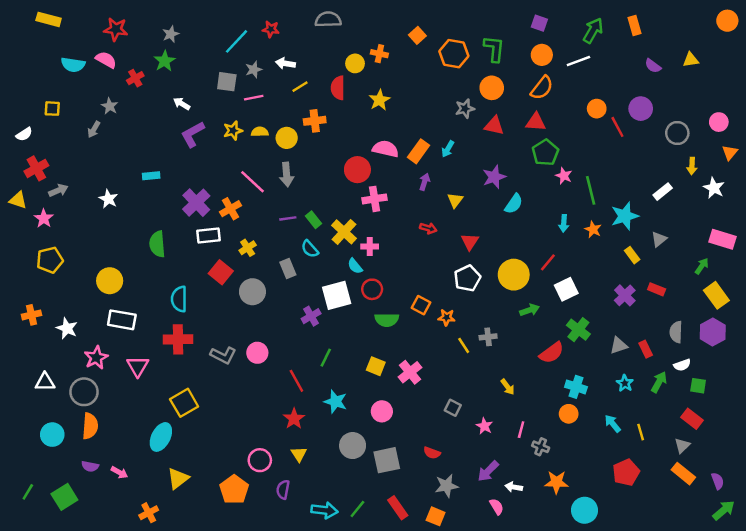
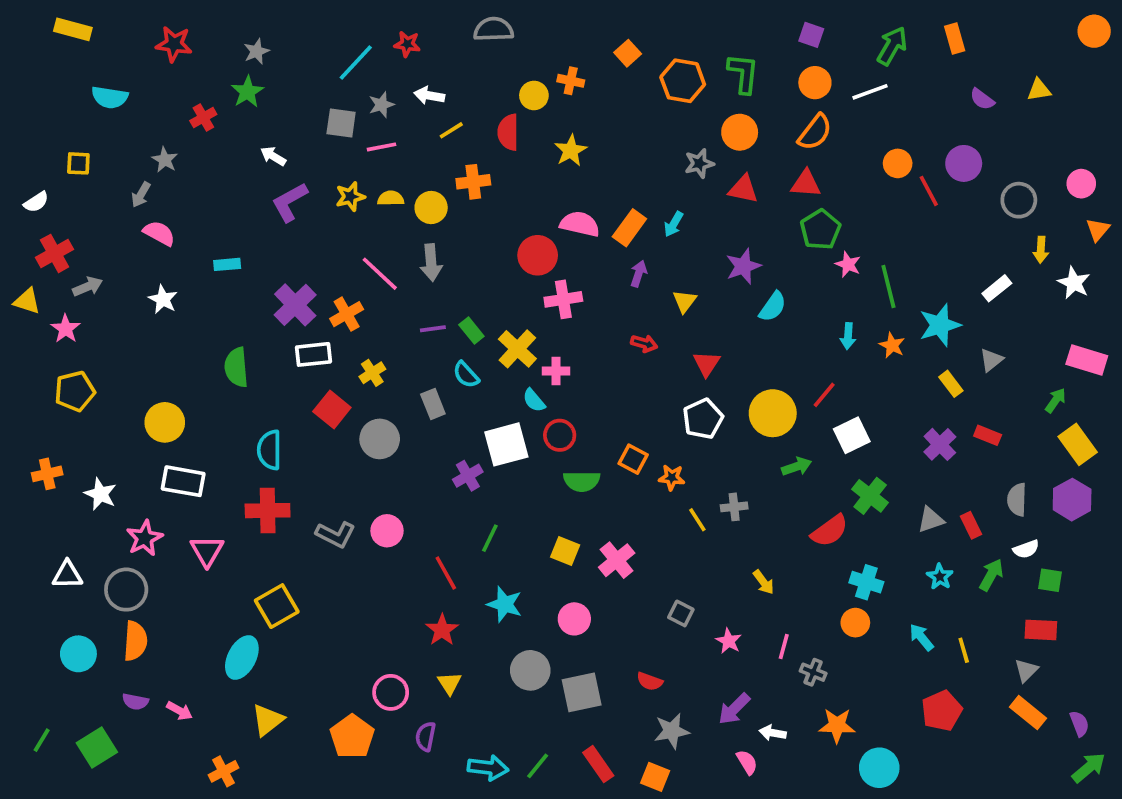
pink semicircle: (106, 60) -> (159, 233), moved
red rectangle: (692, 419) -> (1041, 630), turned -35

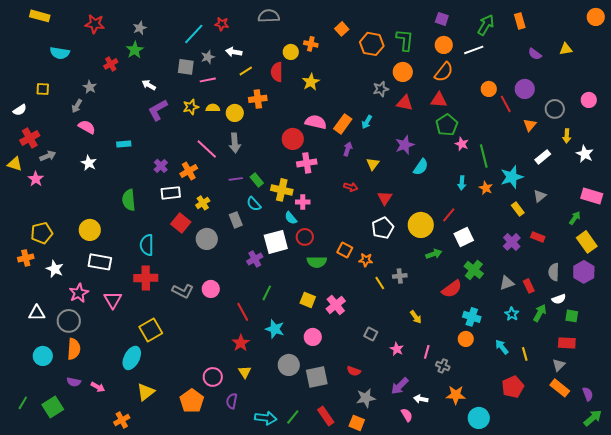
orange triangle: (1098, 230) -> (530, 125), moved
purple cross: (295, 305) -> (161, 166), size x0.6
yellow cross: (517, 349) -> (282, 190), turned -30
yellow pentagon: (75, 391) -> (42, 233), moved

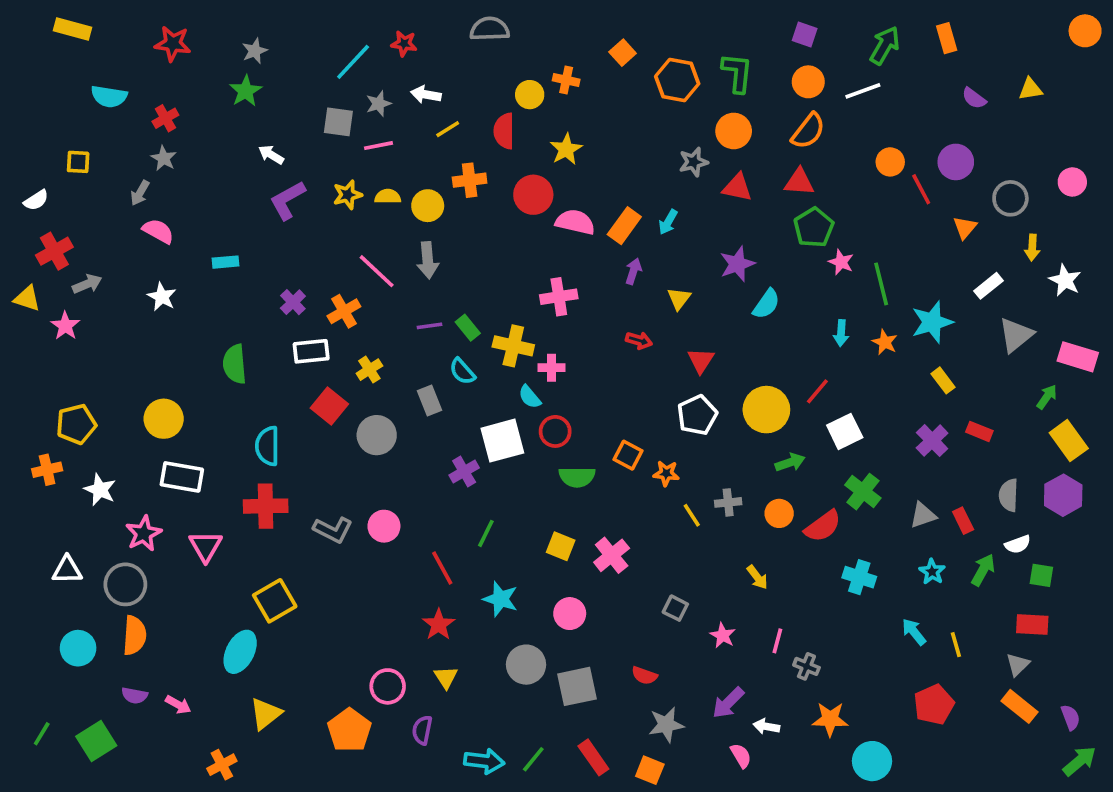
red cross: (111, 64) -> (165, 118), moved
red circle: (293, 139) -> (533, 195), moved
gray triangle: (540, 196) -> (1016, 335), moved, size x1.5
orange circle: (466, 339) -> (779, 513), moved

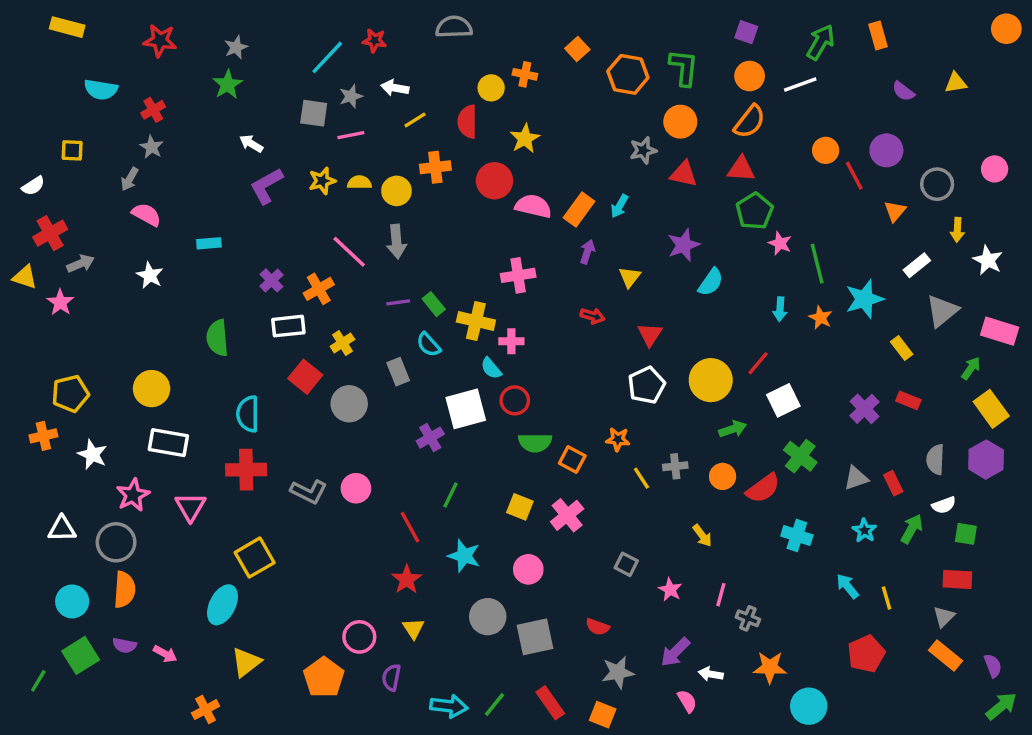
yellow rectangle: (943, 380) -> (902, 348), moved
orange square: (628, 455) -> (572, 460), moved
green square: (96, 741) -> (81, 655), moved

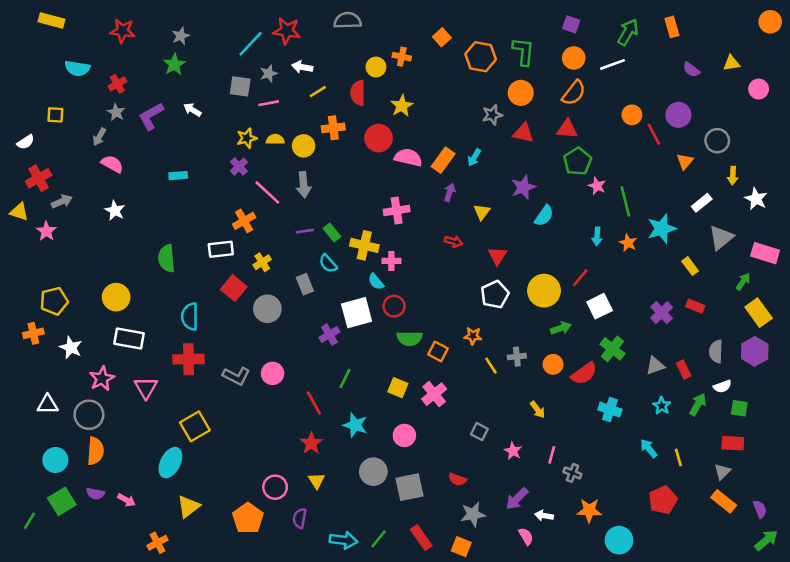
red star: (375, 41) -> (287, 31), size x1.5
pink circle: (995, 169) -> (759, 89), moved
purple L-shape: (266, 186) -> (151, 116), moved
cyan rectangle: (209, 243) -> (178, 176), moved
purple cross: (271, 280) -> (239, 167), moved

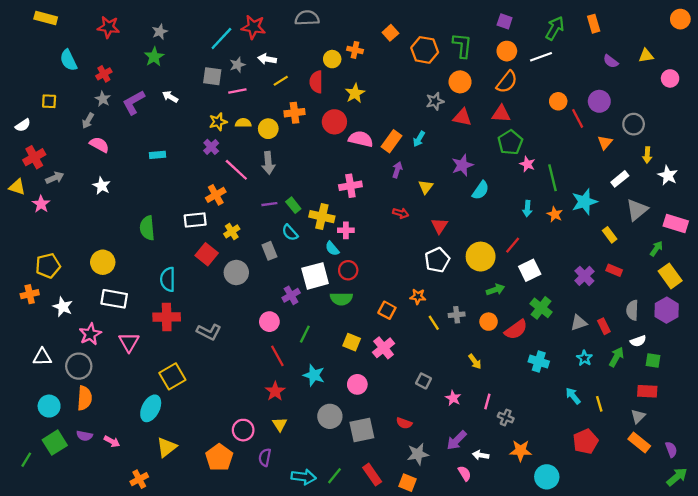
cyan semicircle: (77, 68) -> (68, 60), turned 55
green semicircle: (410, 338) -> (341, 299), moved
pink circle: (273, 373) -> (269, 322), moved

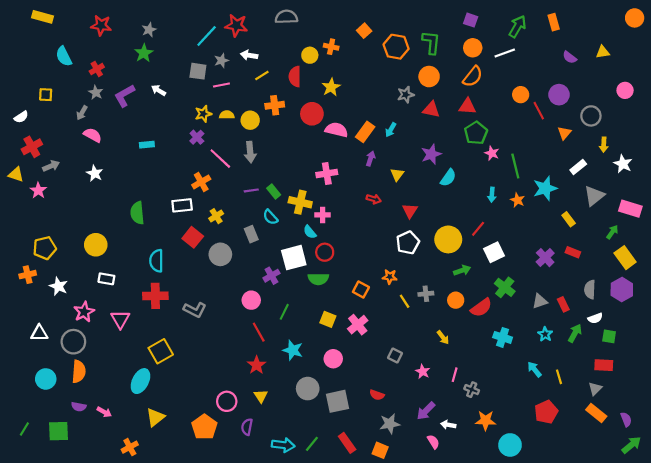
pink circle: (670, 78) -> (625, 90), moved
white rectangle: (114, 299) -> (106, 279), size x0.7
green square: (55, 443) -> (58, 431), moved, turned 30

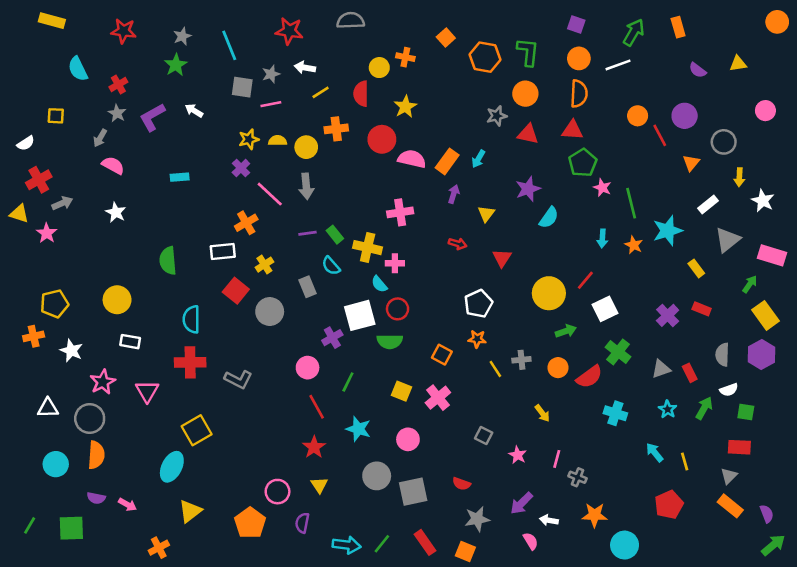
cyan line: (207, 36) -> (229, 45), moved, turned -65
orange semicircle: (473, 77) -> (579, 94), turned -35
white pentagon: (408, 243) -> (478, 304), moved

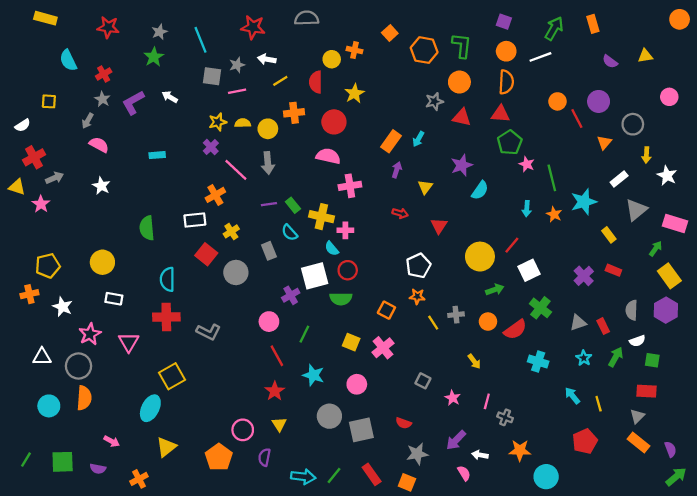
pink semicircle: (412, 159) -> (328, 156), moved
purple semicircle: (96, 498) -> (98, 469), moved

